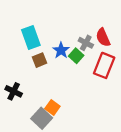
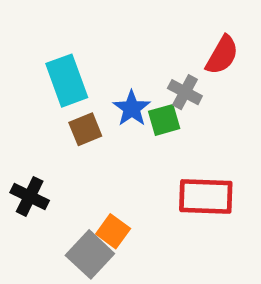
red semicircle: (103, 37) -> (222, 55), moved, turned -126
green square: (76, 56) -> (164, 120), turned 32
red rectangle: (104, 65) -> (206, 196), moved, turned 70

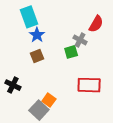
cyan rectangle: (67, 81) -> (29, 17), moved
blue star: (132, 108) -> (37, 35), moved

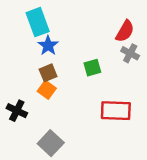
gray cross: (80, 40) -> (130, 53), moved
orange square: (49, 100) -> (47, 90), moved

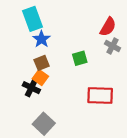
black cross: (17, 111) -> (31, 88), moved

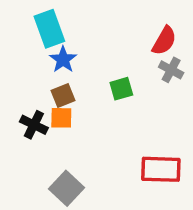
orange square: (40, 77) -> (61, 118), turned -35
black cross: (31, 88) -> (34, 125), moved
red rectangle: (100, 95) -> (161, 169), moved

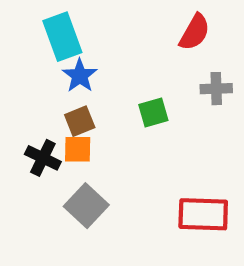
red semicircle: (164, 41) -> (195, 32), moved
gray cross: (171, 70) -> (216, 89), turned -30
gray square: (66, 188) -> (86, 206), moved

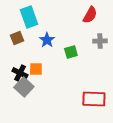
blue star: (80, 76) -> (47, 40), moved
brown square: (80, 121) -> (17, 38), moved
gray square: (86, 206) -> (24, 87), moved

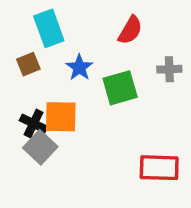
red semicircle: (90, 15) -> (130, 30), moved
green square: (71, 52) -> (120, 88), size x1.5
orange square: (36, 69) -> (61, 117), size x1.5

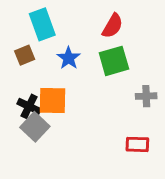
gray cross: (169, 69) -> (146, 96), moved
green square: (120, 88) -> (114, 61), moved
red rectangle: (159, 168) -> (137, 144), size x0.7

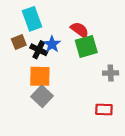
red semicircle: (113, 26) -> (80, 30), moved, turned -84
black cross: (29, 106) -> (39, 50), moved
gray square: (35, 127) -> (42, 96), moved

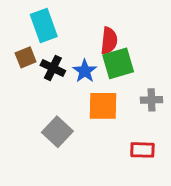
red semicircle: (80, 30) -> (109, 41), turned 60
blue star: (52, 44) -> (85, 71), moved
orange square: (40, 76) -> (103, 106), moved

